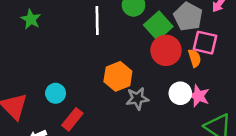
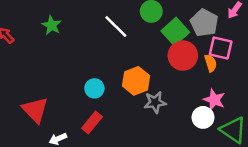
white line: (97, 20) -> (116, 27), turned -44
cyan circle: (56, 93) -> (94, 88), moved
white circle: (180, 93) -> (203, 117), moved

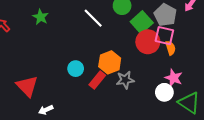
pink square: (221, 48) -> (164, 36), moved
red rectangle: (92, 122) -> (97, 80), moved

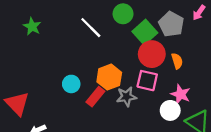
pink square: (164, 36) -> (147, 81), moved

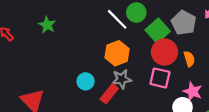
white line: (91, 28) -> (117, 19), moved
orange hexagon: (109, 77) -> (117, 53), moved
gray star: (126, 97) -> (122, 79), moved

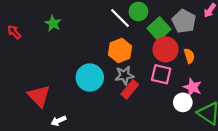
cyan circle: (86, 81) -> (90, 77), size x1.6
red rectangle: (109, 94) -> (130, 89), moved

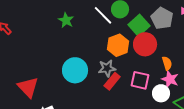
green star: (53, 23) -> (66, 20), moved
orange hexagon: (120, 50) -> (118, 45), moved
orange semicircle: (189, 56) -> (167, 63), moved
pink square: (161, 74) -> (140, 80), moved

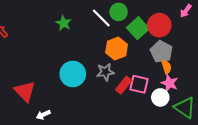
gray pentagon: (162, 18) -> (161, 52), moved
red circle: (145, 44) -> (159, 25), moved
red rectangle: (112, 81) -> (124, 85), moved

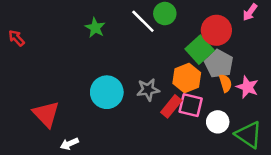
green square: (138, 28) -> (200, 50), moved
orange hexagon: (117, 49) -> (187, 78), moved
pink star: (169, 83) -> (247, 87), moved

